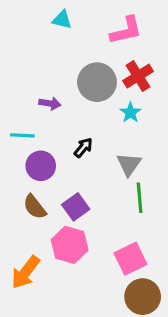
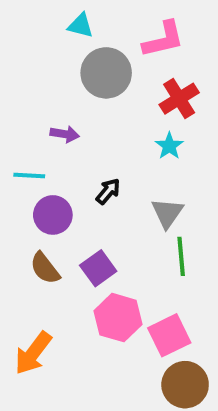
gray circle: (97, 82) -> (106, 73), moved
pink hexagon: (70, 245) -> (118, 318), moved

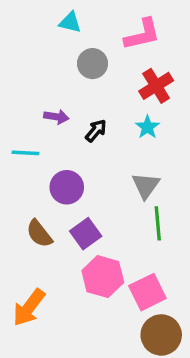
gray circle: (106, 73) -> (92, 64), size x0.7
black arrow: (108, 191) -> (96, 131), moved
purple circle: (53, 215) -> (67, 187), moved

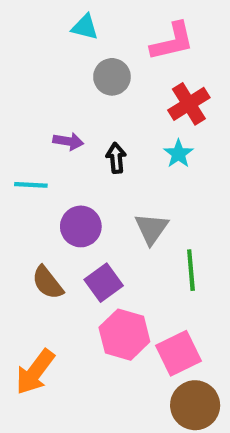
black arrow: (96, 131) -> (116, 158), turned -45
gray triangle: (146, 186) -> (151, 229), moved

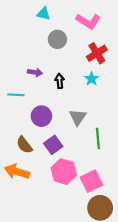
pink L-shape: (172, 42) -> (88, 21), turned 45
orange arrow: (35, 372) -> (17, 172), moved, turned 70

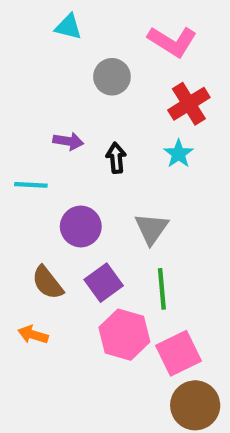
cyan triangle: (44, 14) -> (68, 27), moved
green line: (98, 139) -> (162, 289), moved
orange arrow: (17, 172) -> (33, 335), size x0.6

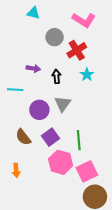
red cross: (189, 104) -> (77, 50), moved
gray triangle: (151, 229) -> (63, 104), moved
orange arrow: (33, 335) -> (16, 170), moved, turned -112

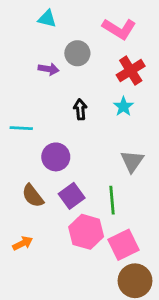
red cross: (77, 50) -> (131, 71), moved
purple arrow: (33, 68) -> (49, 69), moved
gray triangle: (63, 104) -> (132, 161), moved
orange arrow: (16, 170) -> (23, 243), turned -112

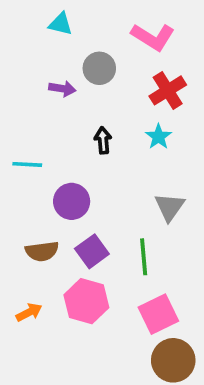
brown semicircle: (33, 196) -> (42, 251), turned -60
pink hexagon: (86, 232) -> (86, 301), moved

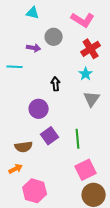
black arrow: (103, 140) -> (56, 84), moved
cyan line: (27, 164) -> (15, 67), moved
gray triangle: (170, 207) -> (92, 99), moved
brown semicircle: (42, 251) -> (24, 147), moved
pink hexagon: (86, 301) -> (35, 191), moved

